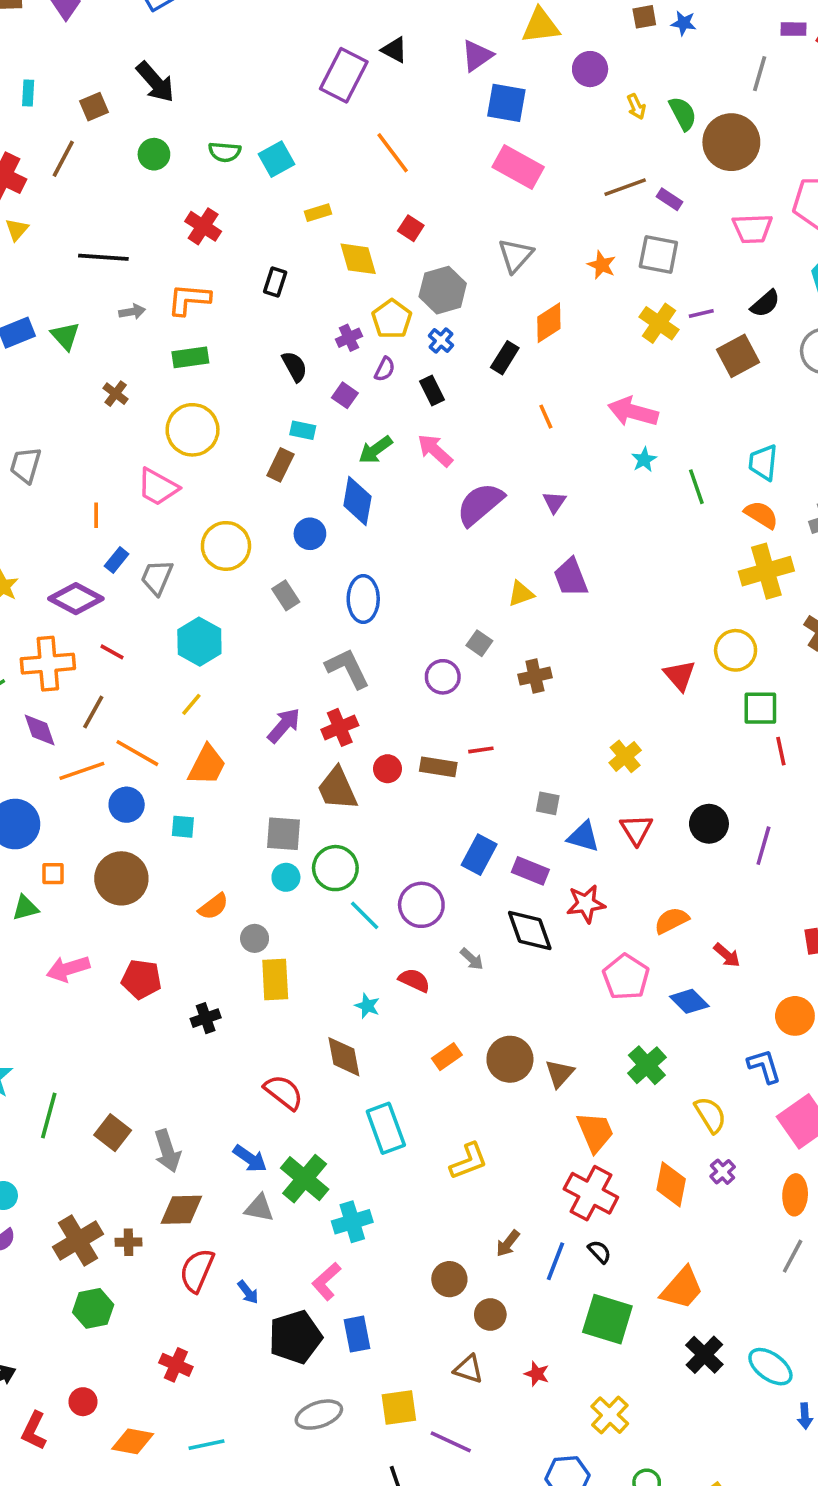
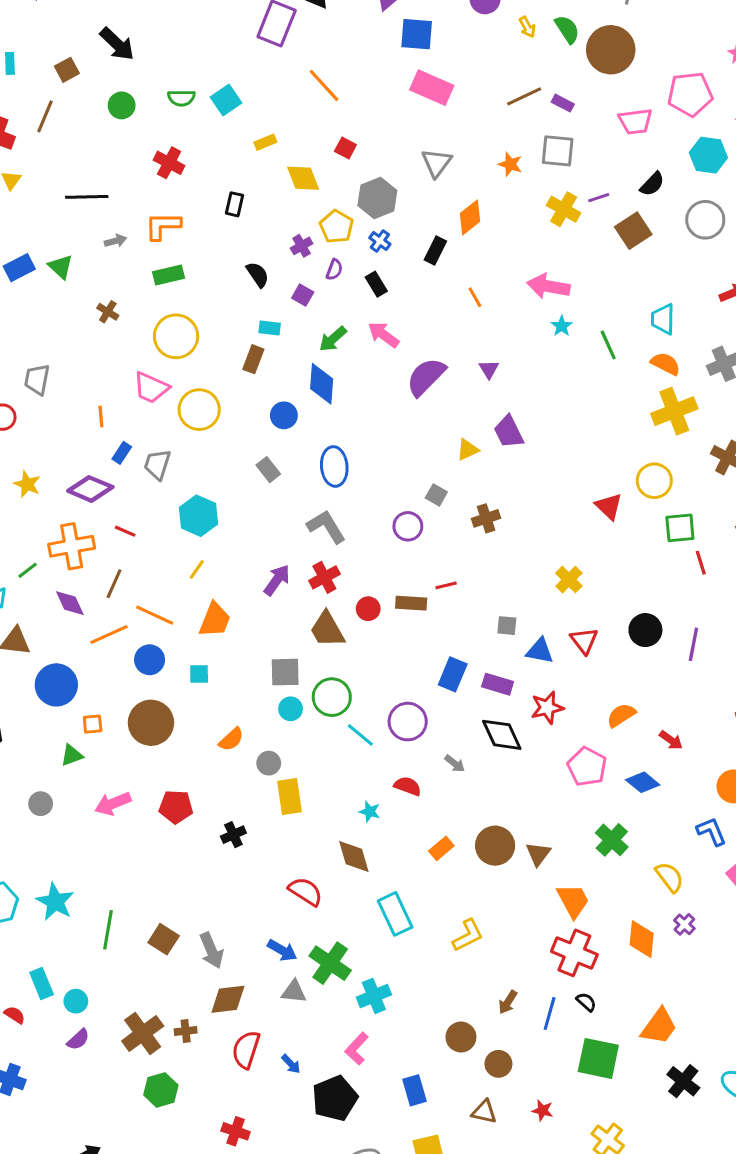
yellow circle: (226, 546) -> (199, 410), moved
blue rectangle: (357, 1334) -> (414, 1090), moved

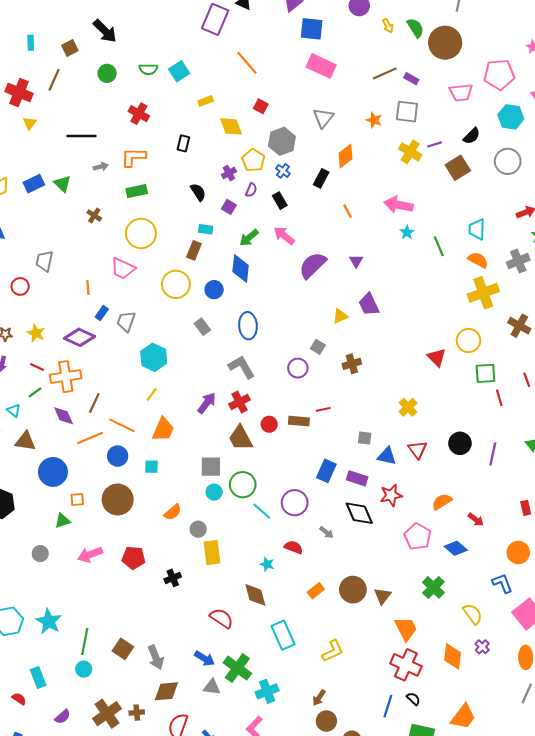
yellow circle: (199, 410) -> (176, 284), moved
red line: (125, 531) -> (37, 367), moved
cyan circle: (76, 1001) -> (84, 669), moved
brown arrow: (508, 1002) -> (319, 698), moved

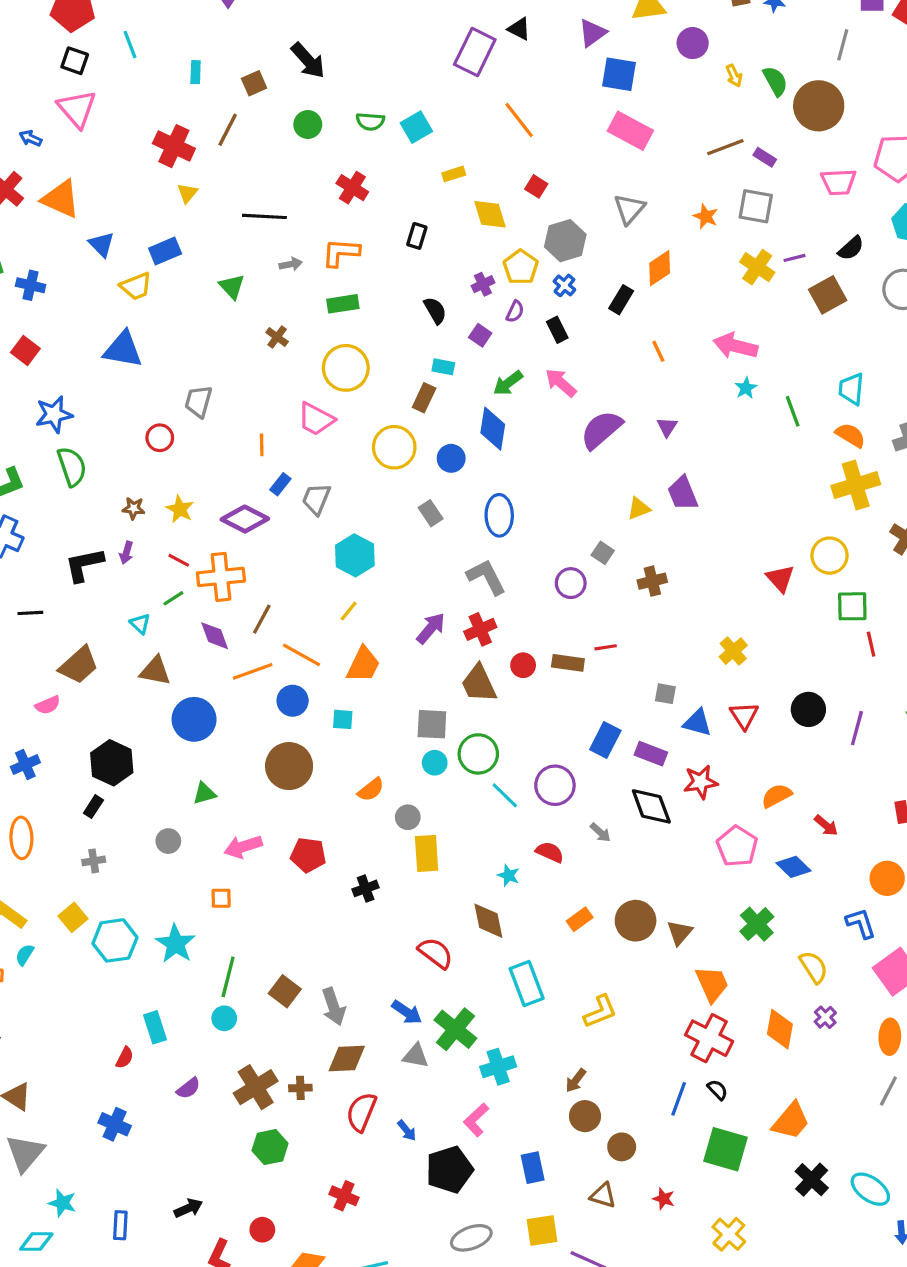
blue rectangle: (34, 184) -> (165, 251), moved
orange square: (77, 499) -> (221, 898), moved
red semicircle: (19, 699) -> (125, 1058), turned 80

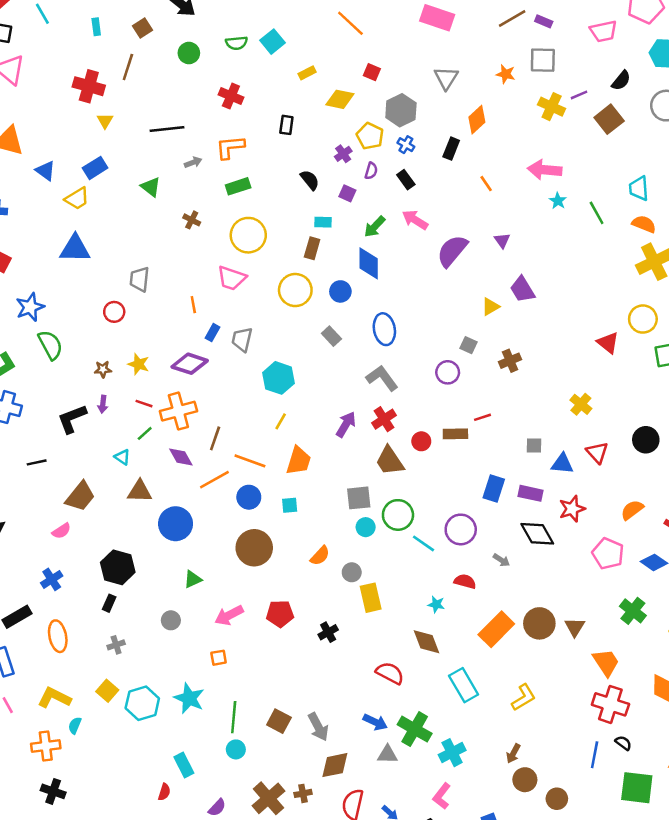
yellow diamond: (490, 214) -> (340, 99), turned -52
orange rectangle: (580, 919) -> (496, 629), size x1.8

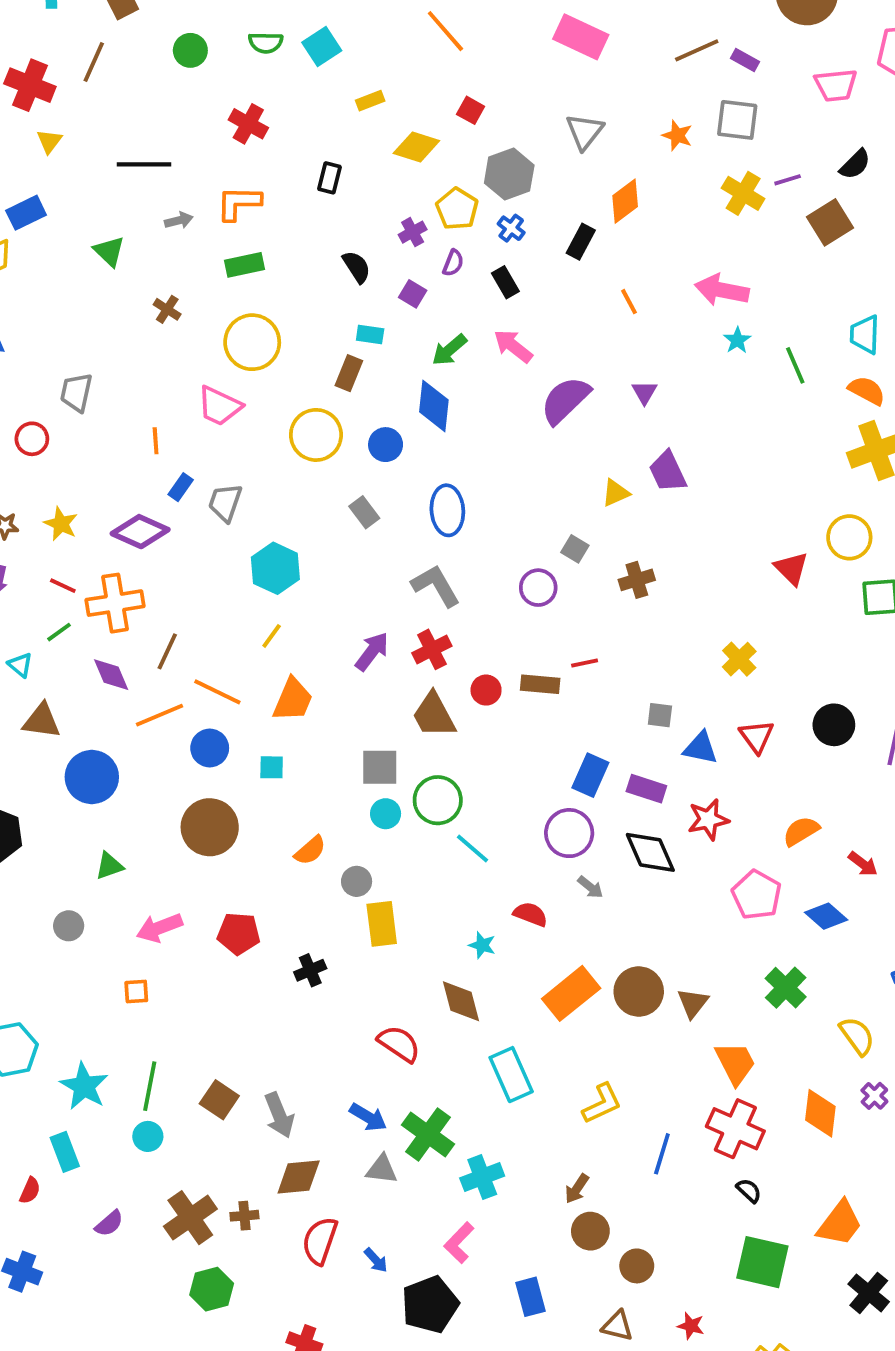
purple circle: (461, 529) -> (569, 833), moved
cyan star: (189, 698) -> (84, 1086), moved
blue line: (595, 755) -> (662, 1154), moved

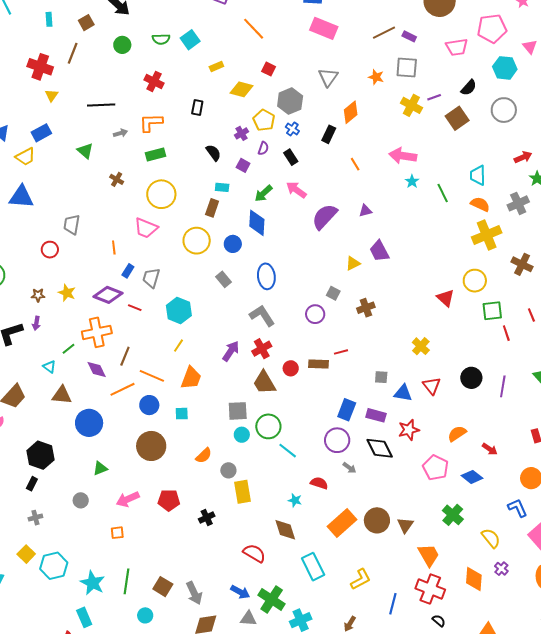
purple triangle: (644, 392) -> (365, 211), turned 48
red line: (63, 586) -> (135, 308), moved
cyan circle: (148, 1136) -> (145, 615), moved

